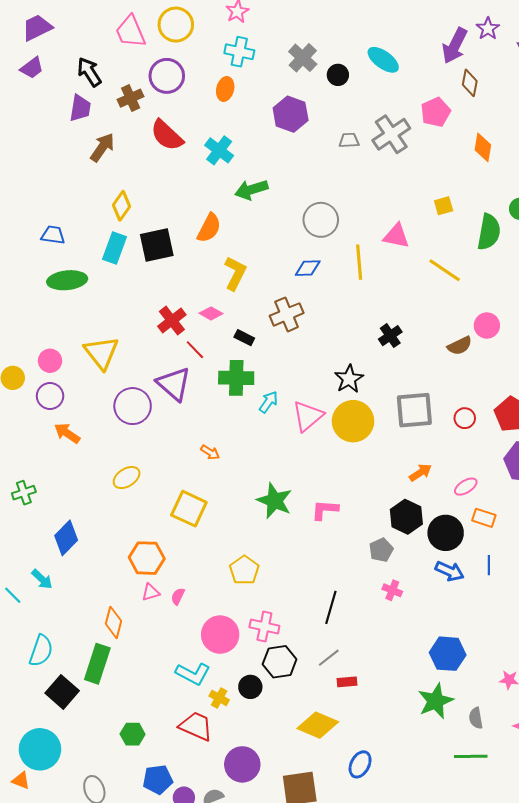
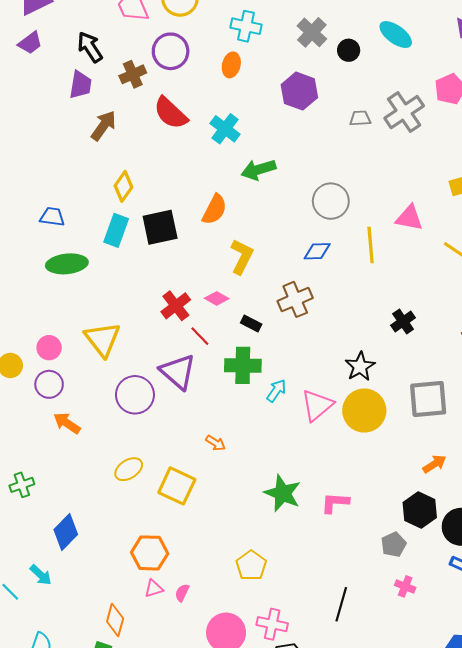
yellow square: (189, 509) -> (177, 486), moved

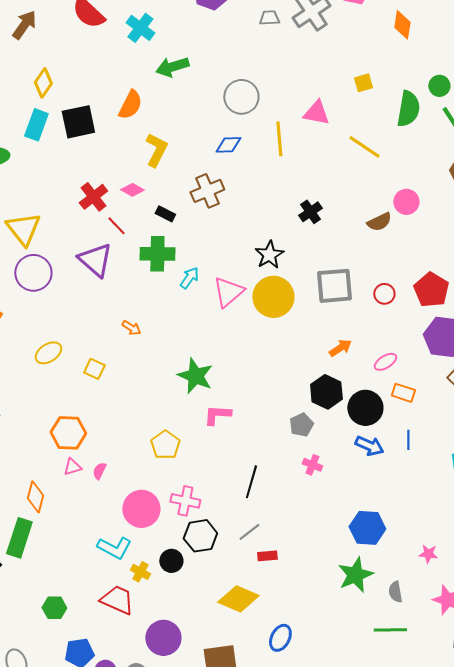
purple circle: (135, 395) -> (33, 273), moved
yellow square: (177, 486) -> (94, 369), size x0.6
pink L-shape: (335, 503) -> (217, 415), moved

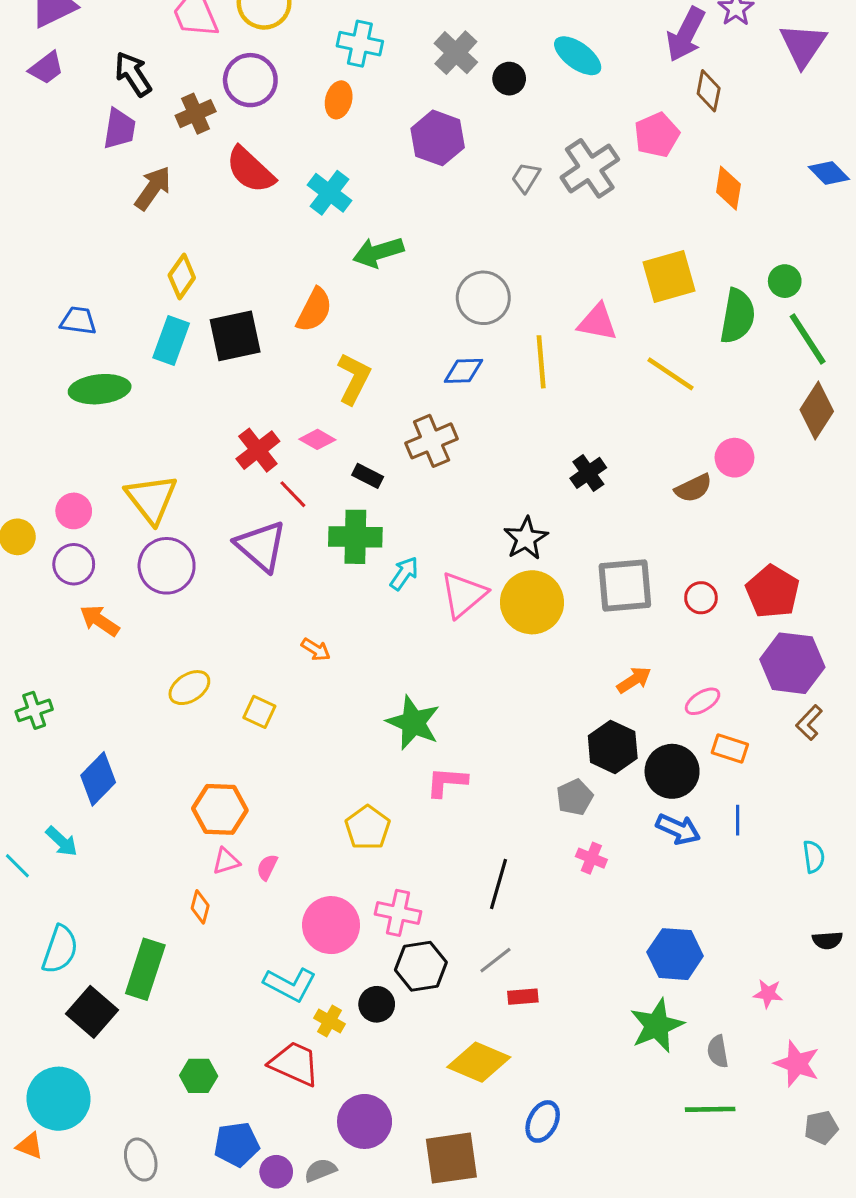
gray trapezoid: (269, 18) -> (526, 178), turned -55
yellow square: (363, 83) -> (669, 277), size x1.8
orange diamond: (35, 497) -> (200, 907), moved, size x0.7

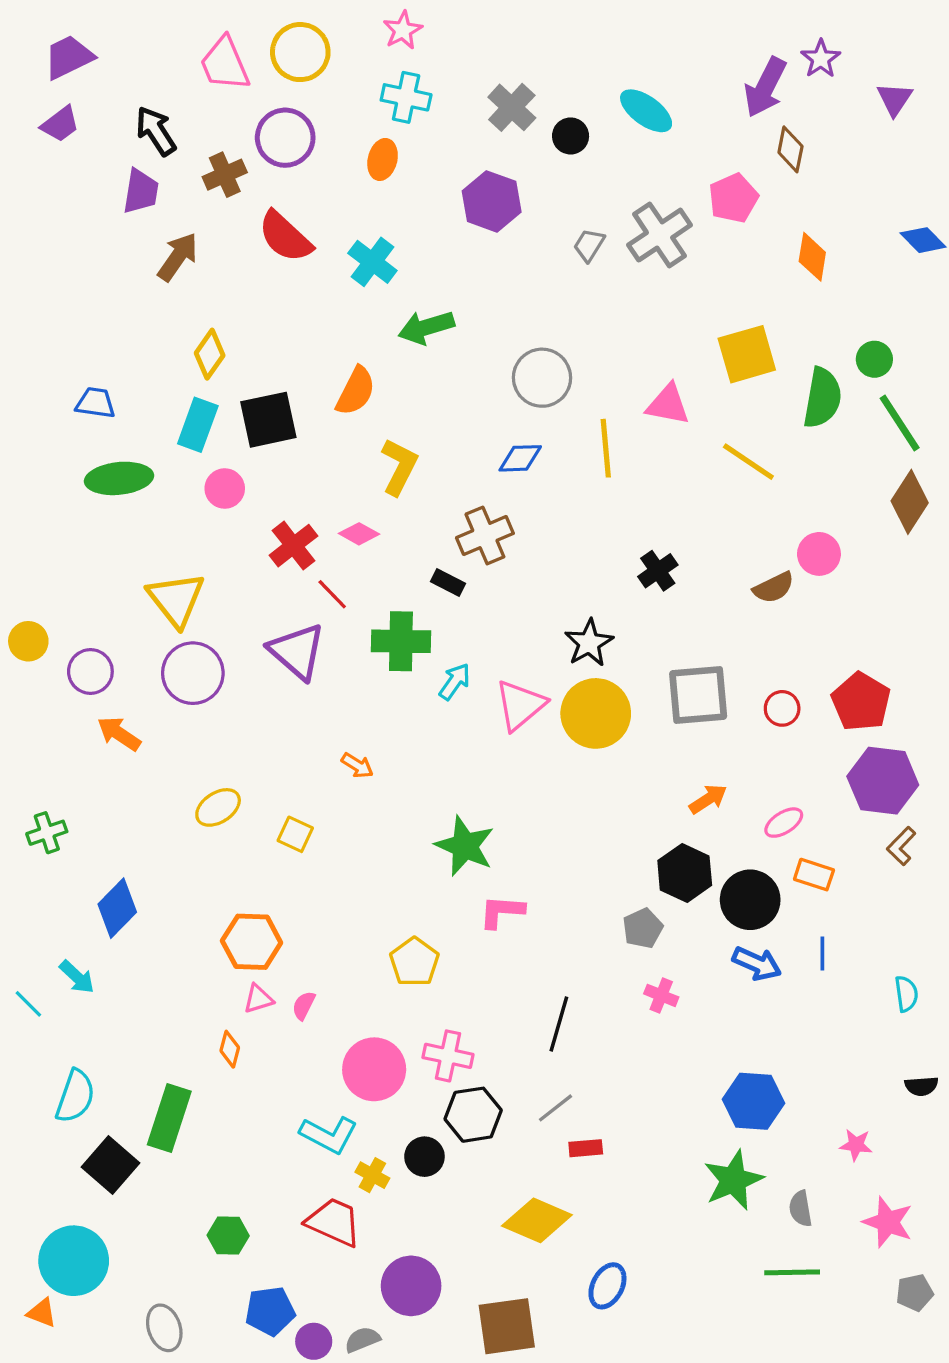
purple triangle: (803, 45) -> (895, 99), size x0.7
black rectangle: (368, 476) -> (448, 583), moved
pink circle: (74, 511) -> (225, 488), moved

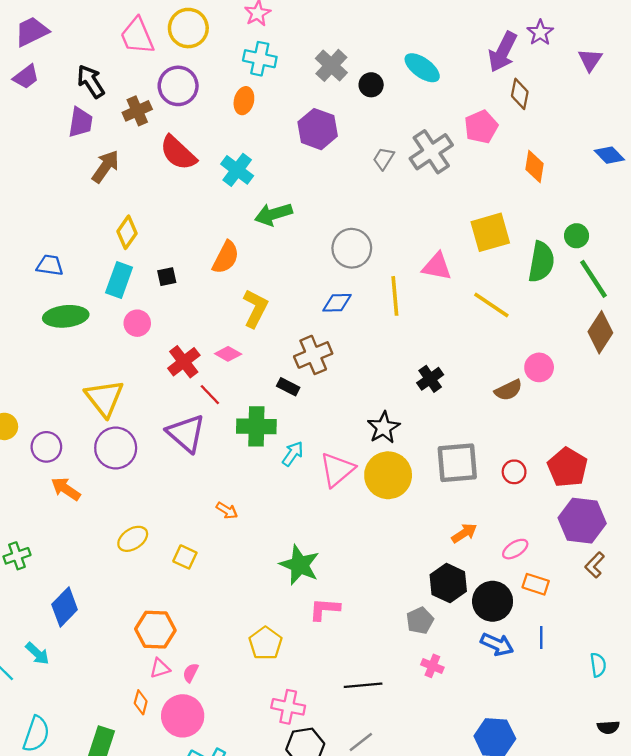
black square: (268, 420) -> (167, 277), size x0.5
black line: (559, 1024) -> (363, 685), turned 69
pink circle: (374, 1069) -> (183, 716), moved

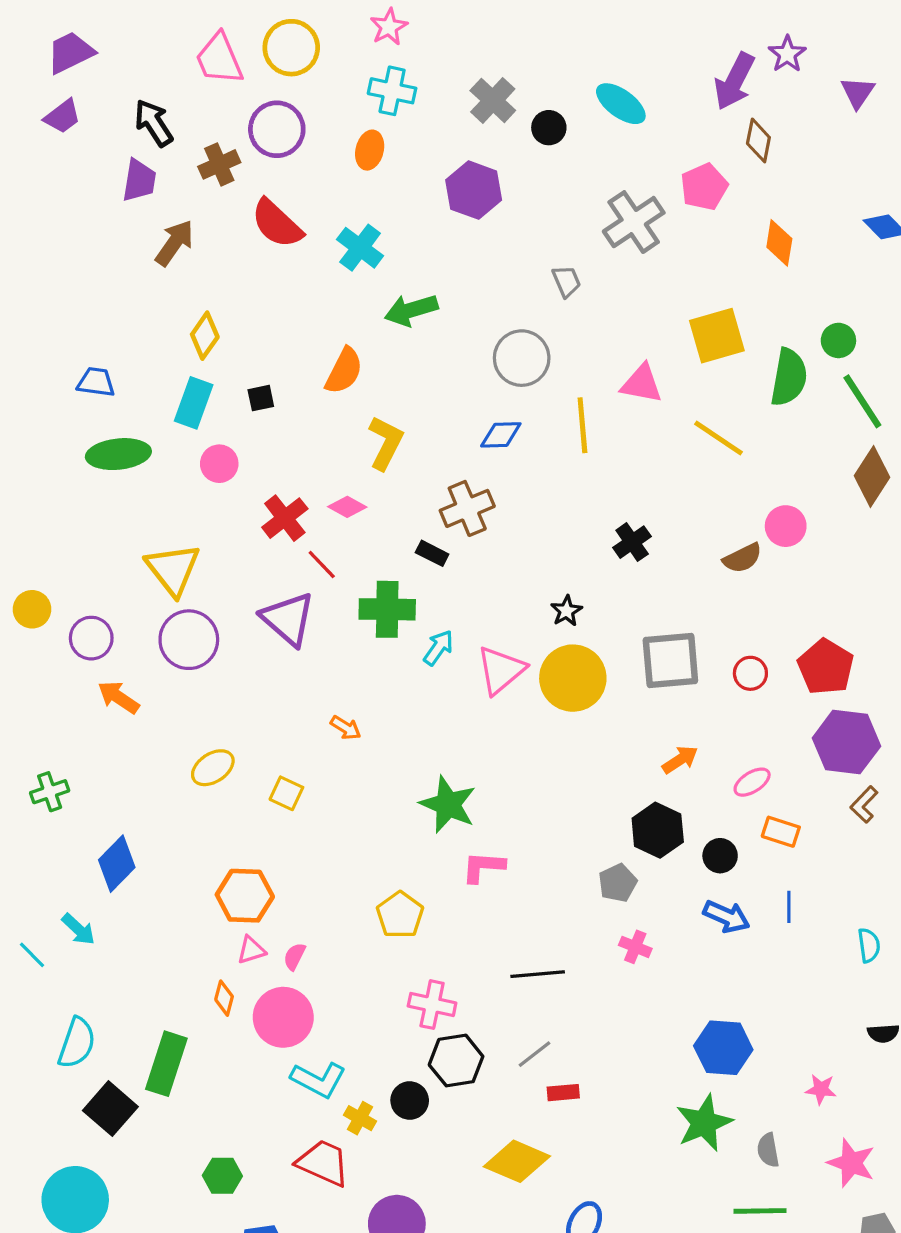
gray trapezoid: (384, 159) -> (566, 281), moved, turned 125
black star: (384, 428) -> (566, 611), size x0.7
black circle: (493, 601) -> (720, 856), size x0.6

